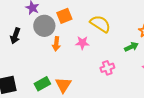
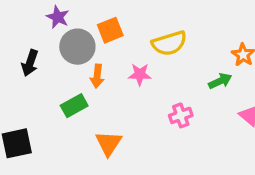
yellow semicircle: (100, 24) -> (169, 43), turned 130
green rectangle: (42, 84) -> (74, 106), moved

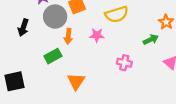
pink cross: (181, 115) -> (124, 63), turned 32

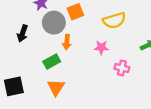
pink star: (97, 35) -> (101, 47), moved
orange triangle: (76, 81) -> (56, 87), moved

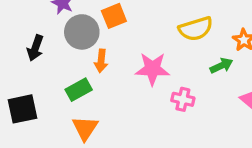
yellow semicircle: (114, 20) -> (196, 29), moved
pink star: (101, 47) -> (152, 69), size x1.5
black square: (14, 86) -> (22, 109), moved

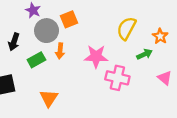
yellow semicircle: (196, 29) -> (126, 28), turned 135
green rectangle: (79, 90) -> (36, 60), moved
pink cross: (183, 99) -> (117, 78), size x1.5

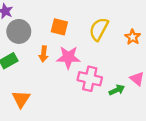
orange square: (69, 19) -> (59, 27), moved, turned 36
orange arrow: (60, 51) -> (44, 54), moved
green arrow: (144, 54) -> (117, 90), moved

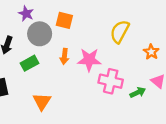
orange square: (59, 27) -> (64, 20), moved
orange star: (133, 37) -> (151, 52), moved

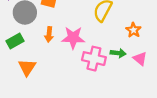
green arrow: (138, 92) -> (118, 53), moved, turned 32
orange triangle: (42, 101) -> (27, 67), moved

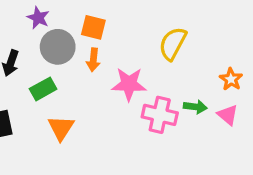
orange star: (133, 30) -> (231, 79), moved
orange arrow: (49, 34) -> (93, 60), moved

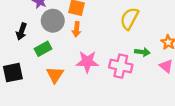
pink star: (129, 84) -> (87, 62), moved
green arrow: (195, 107) -> (142, 52), moved

